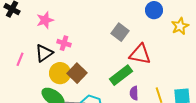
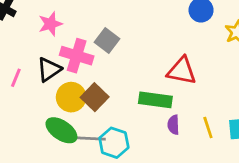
gray square: (120, 32) -> (107, 40), moved
pink cross: (64, 43) -> (77, 56), size x1.6
green rectangle: (121, 75) -> (155, 100), turned 45

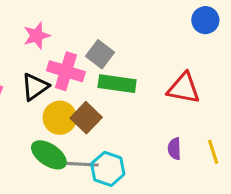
green rectangle: (155, 100) -> (117, 84), moved

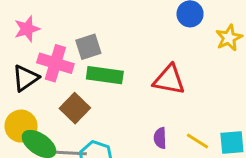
gray square: (100, 54) -> (88, 47), turned 35
yellow circle: (60, 118) -> (21, 126), moved
yellow line: (213, 152) -> (198, 141), turned -40

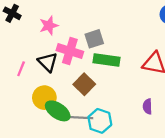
black triangle: (26, 78) -> (48, 62), turned -40

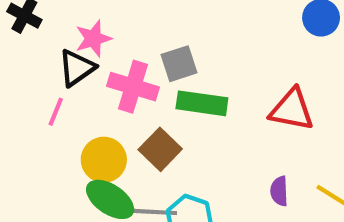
black triangle: (48, 62) -> (77, 68), moved, turned 40
pink line: (21, 69) -> (56, 112), moved
yellow circle: (44, 98) -> (104, 160), moved

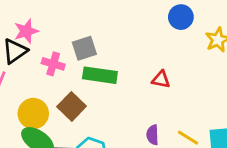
pink cross: (133, 87) -> (53, 64), size x0.7
red triangle: (292, 110) -> (161, 79), size x0.6

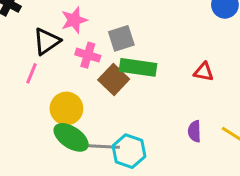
pink star: (26, 31) -> (74, 20), moved
brown square: (72, 106) -> (114, 79), moved

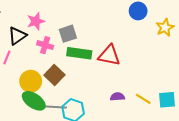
red triangle: (204, 72) -> (109, 55), moved, size x1.6
brown square: (114, 79) -> (54, 75), moved
purple semicircle: (194, 131) -> (117, 97), turned 88

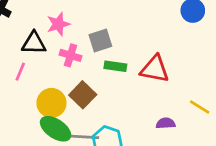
black triangle: (17, 36) -> (34, 43), turned 36
green rectangle: (79, 53) -> (115, 66), size x0.7
yellow line: (143, 99) -> (200, 107), moved

